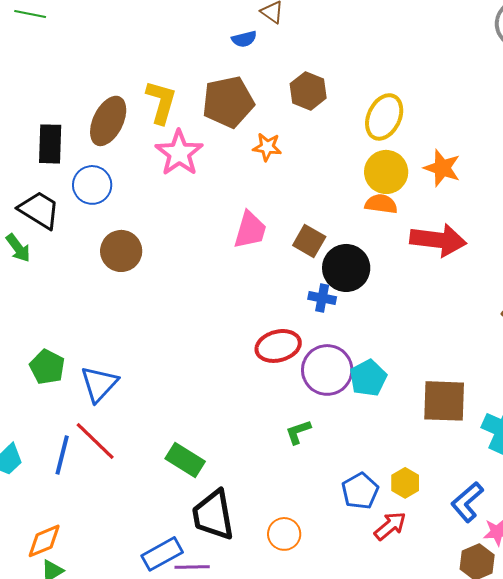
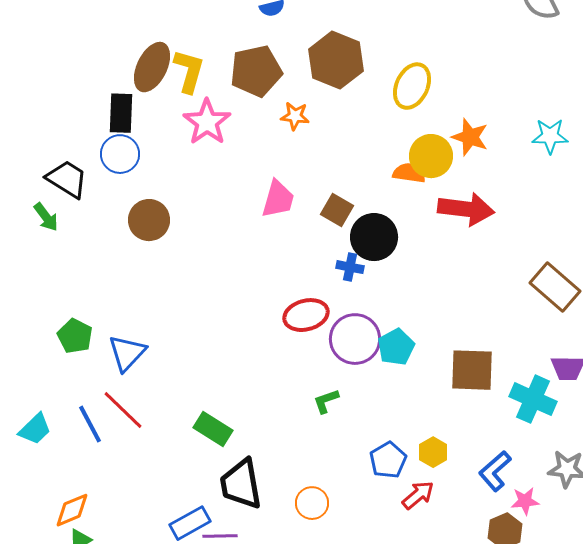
brown hexagon: (308, 91) -> (336, 60), size x1.5
brown ellipse: (108, 121) -> (152, 67), moved
black rectangle: (50, 144) -> (121, 113), moved
yellow circle: (386, 172) -> (431, 156), moved
blue line: (62, 455) -> (90, 424), turned -42

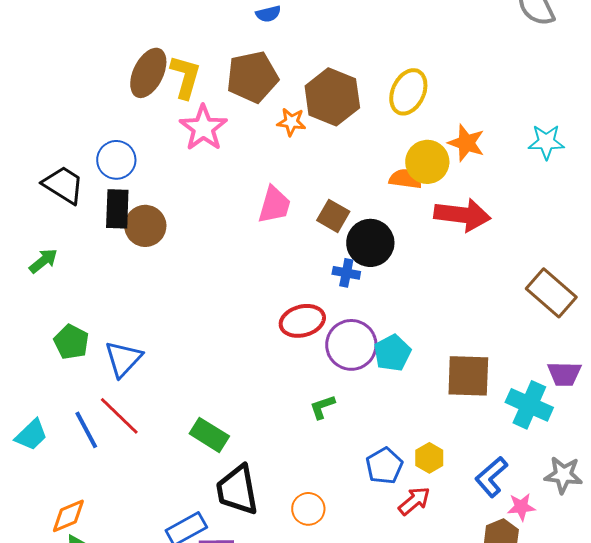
brown hexagon: (336, 60) -> (332, 97), moved
black rectangle: (121, 113) -> (117, 209), moved
green arrow: (46, 217) -> (43, 261), moved, turned -92

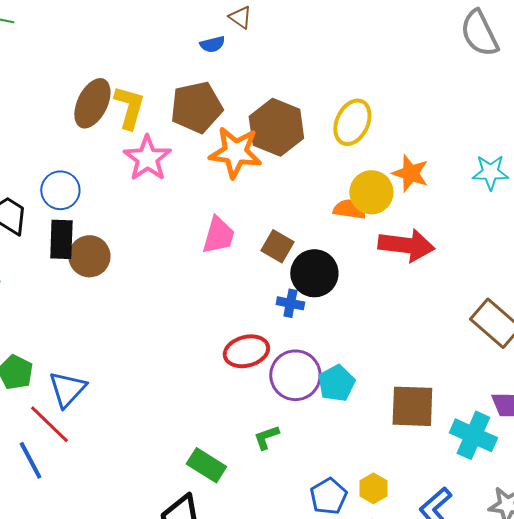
orange star: (291, 122) -> (235, 152), size x1.8
red line: (119, 416) -> (49, 424), moved
green rectangle: (209, 435) -> (206, 465), moved

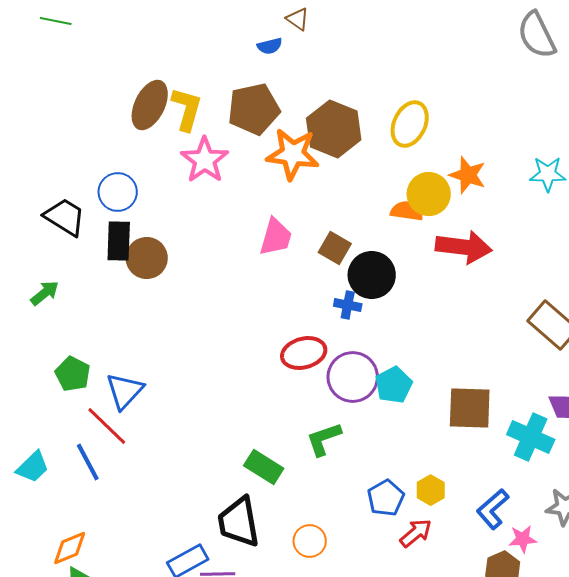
green L-shape: (266, 437) -> (324, 439), size x1.4

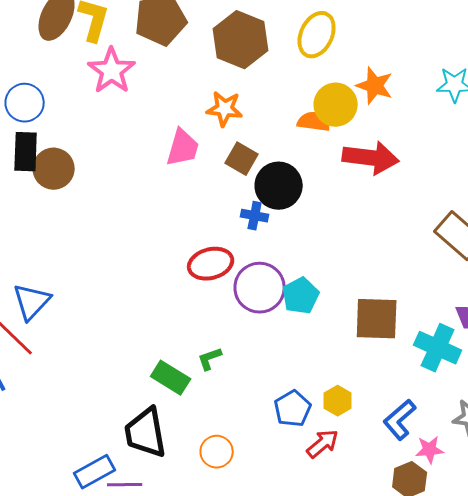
orange star: (293, 154) -> (225, 109), moved, size x0.7
green L-shape: (324, 439) -> (210, 359), moved, size x0.7

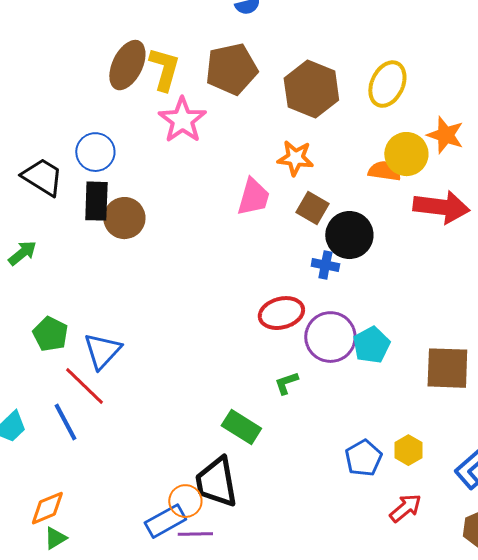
green L-shape: (210, 359) -> (286, 383), moved
red arrow: (323, 444) -> (405, 508), moved
orange circle: (217, 452) -> (185, 501), moved

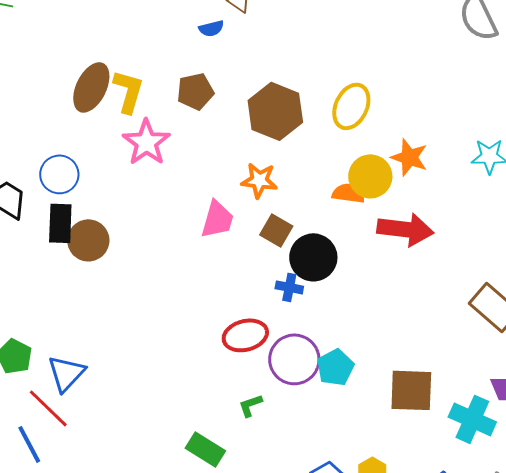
brown pentagon: (231, 69) -> (195, 91), size x0.7

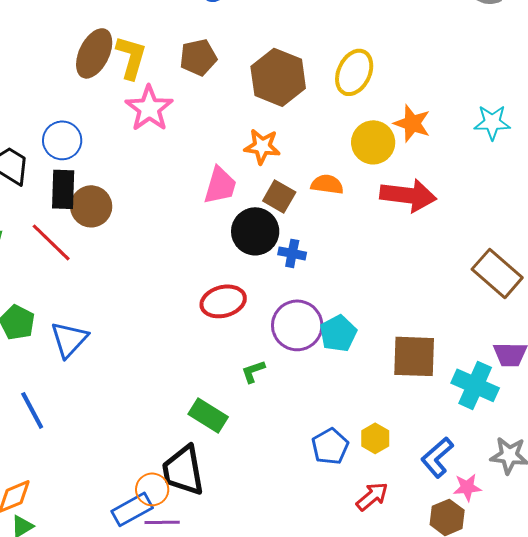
orange semicircle: (348, 193) -> (327, 184), moved
black circle: (313, 257) -> (255, 231), moved
red ellipse: (245, 335) -> (223, 301), moved
red line: (48, 408) -> (51, 242), moved

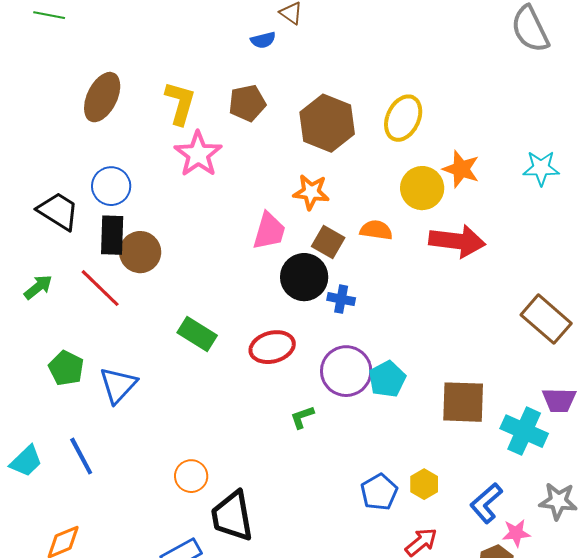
brown ellipse: (94, 53) -> (102, 97), moved
green rectangle: (208, 415) -> (197, 334), moved
orange circle: (152, 489) -> (191, 476), moved

